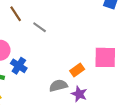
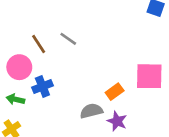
brown line: (16, 14) -> (39, 44), moved
blue cross: (19, 66) -> (42, 86), turned 35

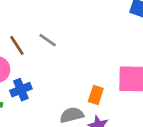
orange rectangle: (115, 92) -> (96, 95), turned -36

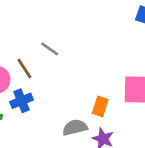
brown line: (17, 45) -> (24, 68), moved

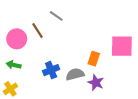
blue cross: (22, 101) -> (51, 70), moved

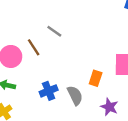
gray semicircle: (75, 74) -> (75, 95), turned 78
purple star: (96, 83) -> (109, 107), moved

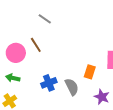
gray line: (54, 31) -> (45, 19), moved

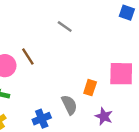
gray line: (45, 19) -> (65, 26), moved
blue cross: (49, 83) -> (42, 119), moved

